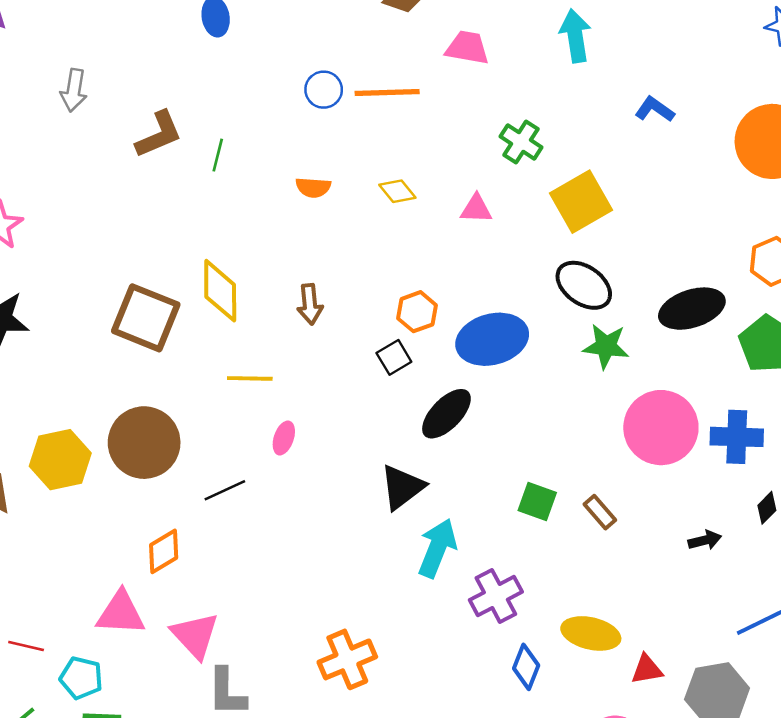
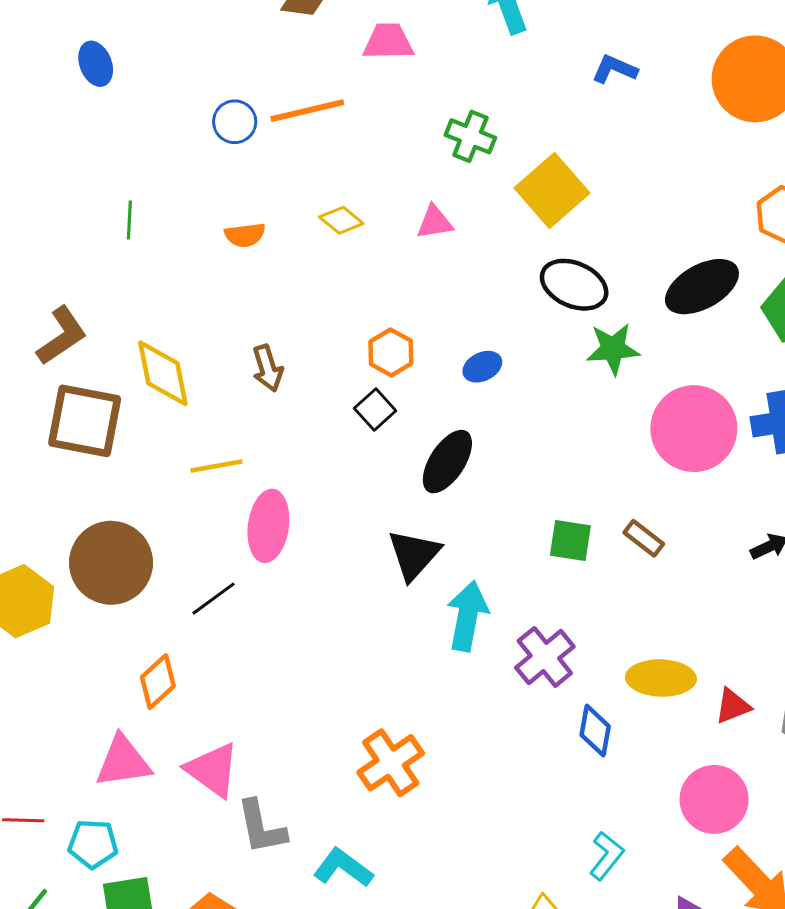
brown L-shape: (159, 134) -> (62, 336), moved
blue ellipse: (492, 339) -> (482, 367), size x0.5
pink ellipse: (284, 438) -> (268, 526), size x1.8

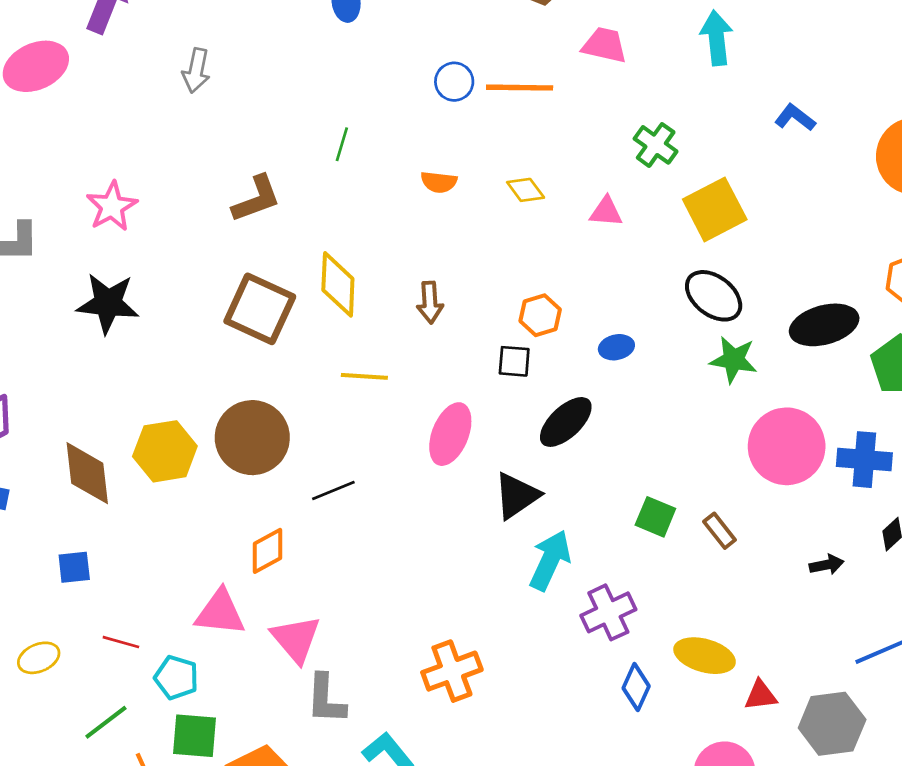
brown L-shape: (62, 336) -> (256, 199), moved
black square: (375, 410) -> (514, 361), turned 33
pink ellipse: (268, 526) -> (450, 434), moved

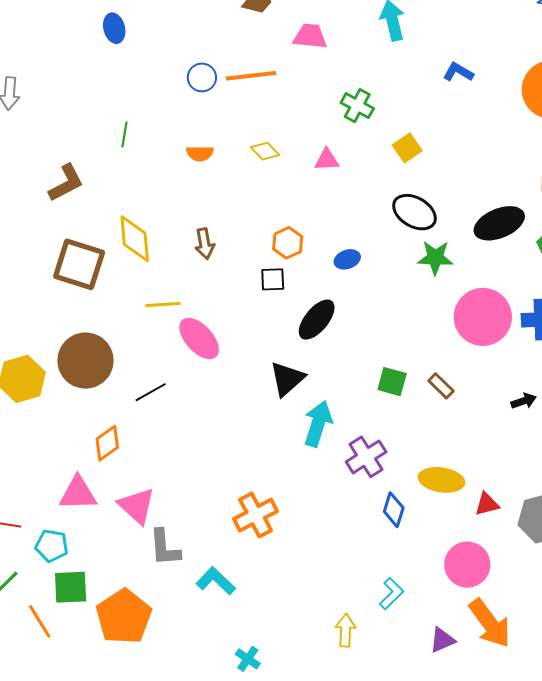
yellow square: (715, 209) -> (407, 148), size x0.6
pink ellipse: (450, 434) -> (199, 338), moved, turned -57

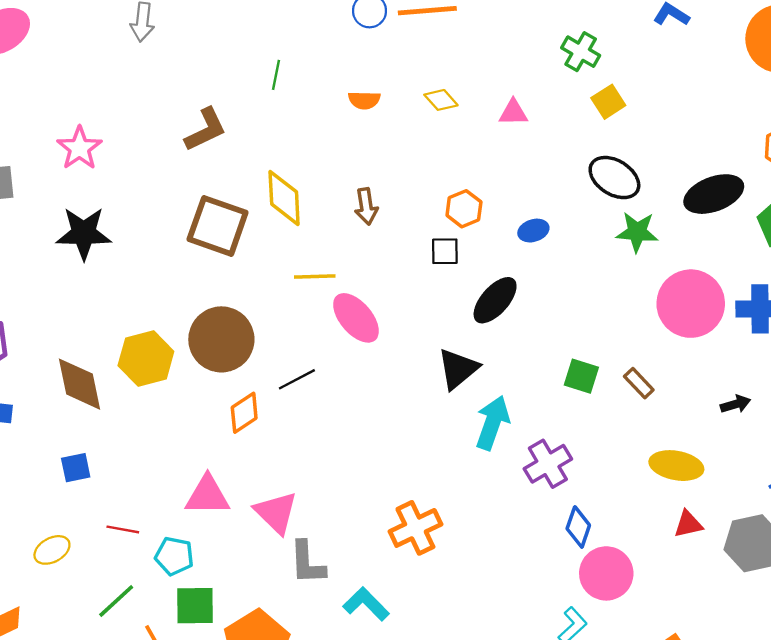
green cross: (357, 106) -> (581, 52), moved
orange diamond: (107, 443) -> (244, 413), moved
yellow ellipse: (441, 480) -> (676, 466), moved
pink circle: (467, 565) -> (606, 573), moved

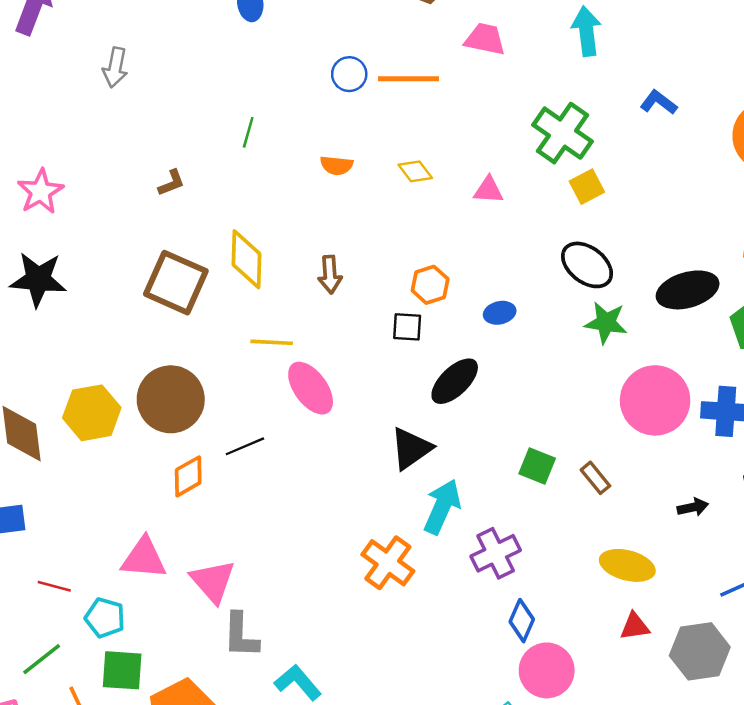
green cross: (581, 52) -> (562, 133), size x1.5
brown L-shape: (206, 130) -> (171, 183), size x0.6
orange cross: (415, 528) -> (388, 563), moved, turned -33

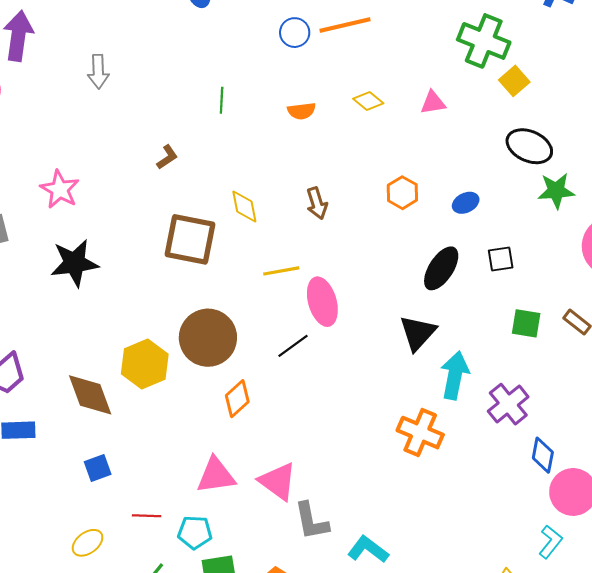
yellow diamond: (246, 259) -> (244, 207), size x0.7
black square: (407, 327) -> (501, 259), moved
pink ellipse: (311, 388) -> (322, 302), turned 33
black line: (245, 446) -> (293, 346), moved

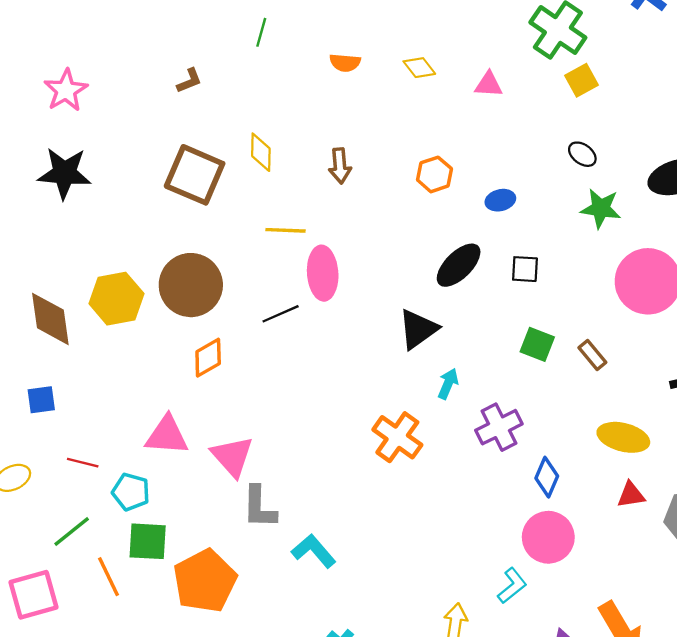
black ellipse: (529, 146) -> (582, 154), size x0.6
cyan arrow: (455, 375) -> (448, 384), size x0.6
blue diamond: (543, 455) -> (547, 477), moved

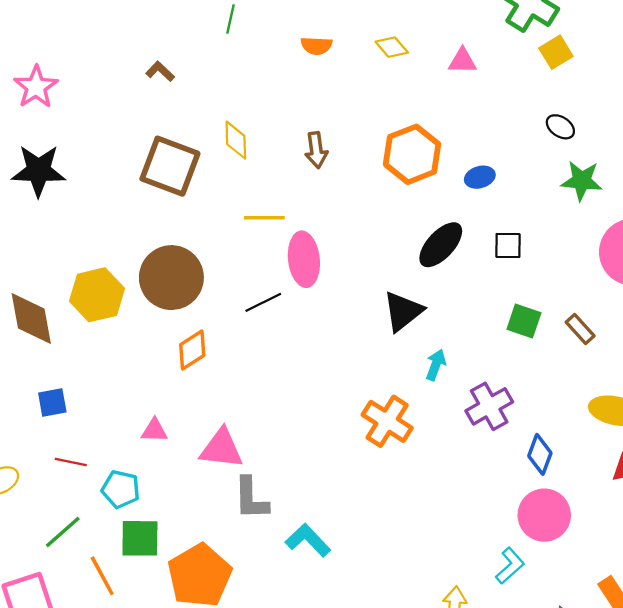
brown L-shape: (189, 81) -> (160, 71), turned -112
orange hexagon: (434, 174) -> (412, 154), size x1.6
blue square: (41, 400) -> (52, 402), moved
pink triangle: (167, 435) -> (154, 430), size x0.6
pink triangle: (232, 456) -> (221, 449), turned -39

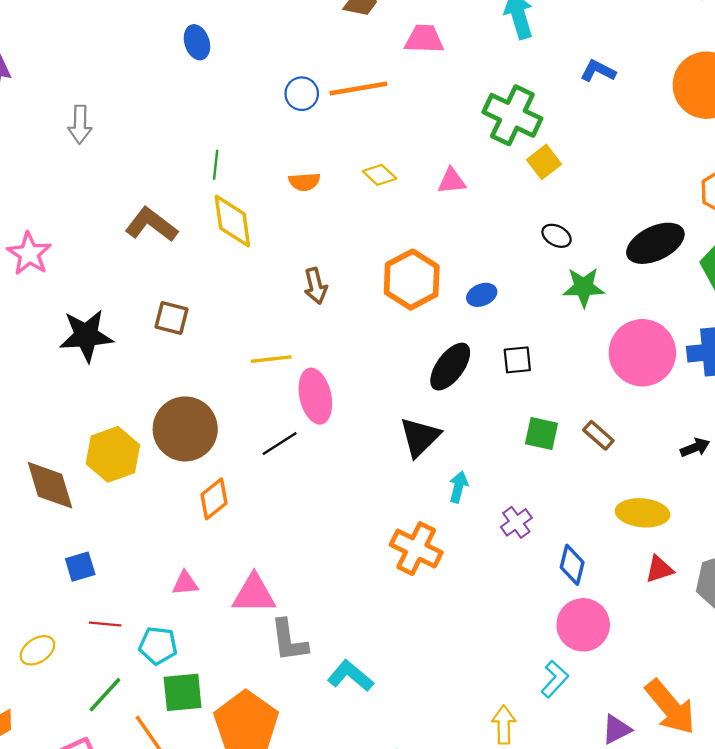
brown L-shape: (160, 71) -> (151, 225), size x1.8
yellow diamond: (236, 140) -> (232, 221), moved, size x1.4
brown square: (170, 166) -> (171, 318), size x0.6
black star: (39, 171) -> (86, 336), moved
purple cross: (489, 406) -> (516, 522), size x0.7

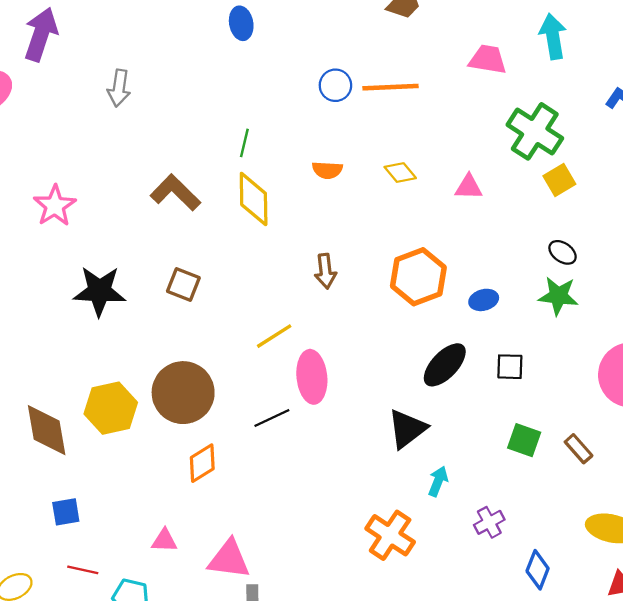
pink trapezoid: (424, 39) -> (488, 59), moved
green star: (584, 287) -> (558, 296), moved
yellow line: (271, 359) -> (274, 336), turned -33

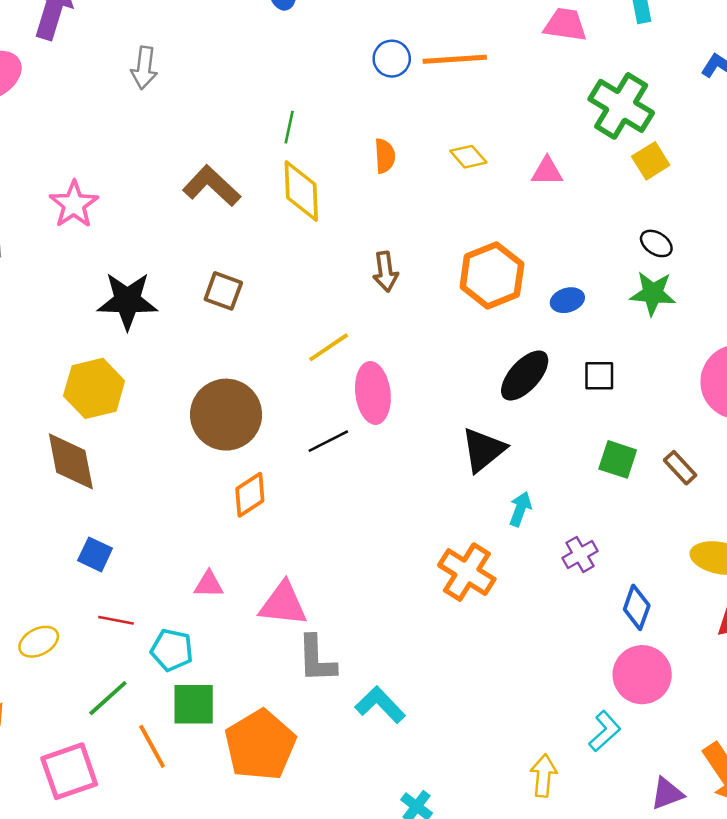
orange semicircle: (327, 170) -> (385, 156), turned -96
yellow hexagon: (111, 408) -> (94, 388), moved
blue square: (66, 512) -> (95, 554), turned 36

